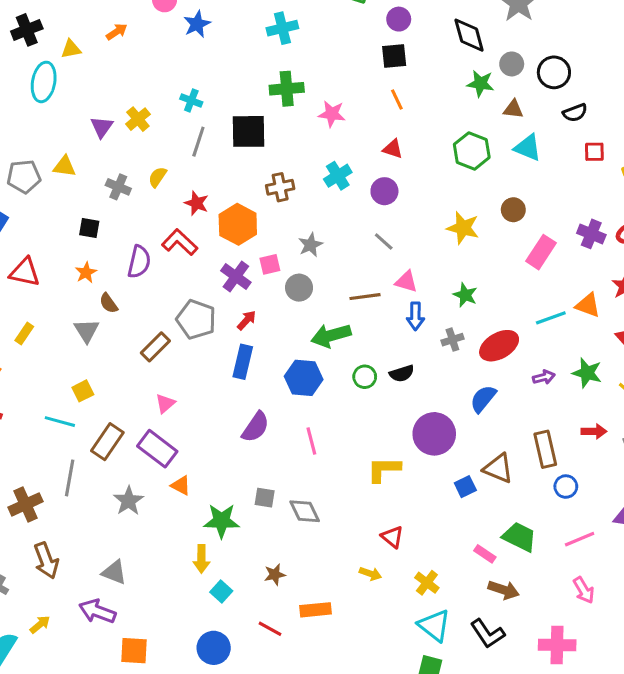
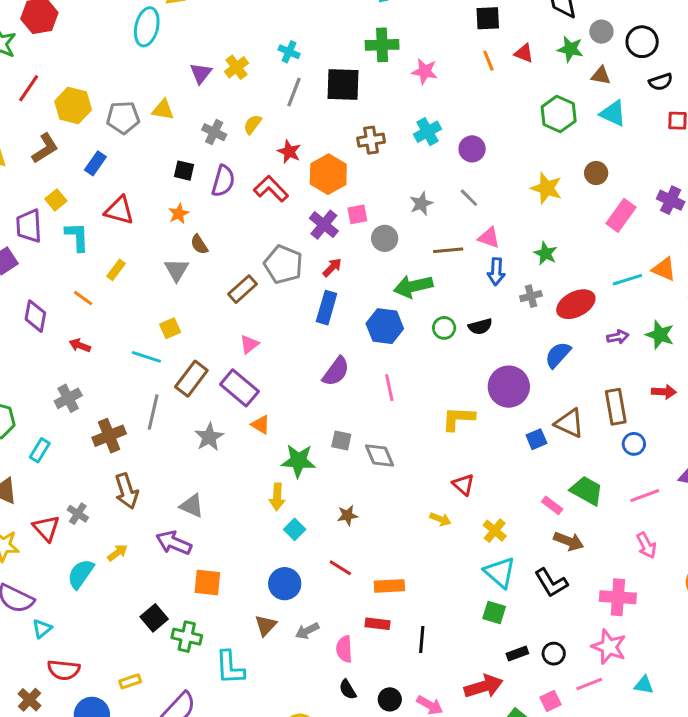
red triangle: (393, 149) -> (524, 53), moved
gray star: (310, 245) -> (421, 204), moved
purple semicircle: (139, 262) -> (223, 181), moved
orange rectangle: (315, 610) -> (389, 586), moved

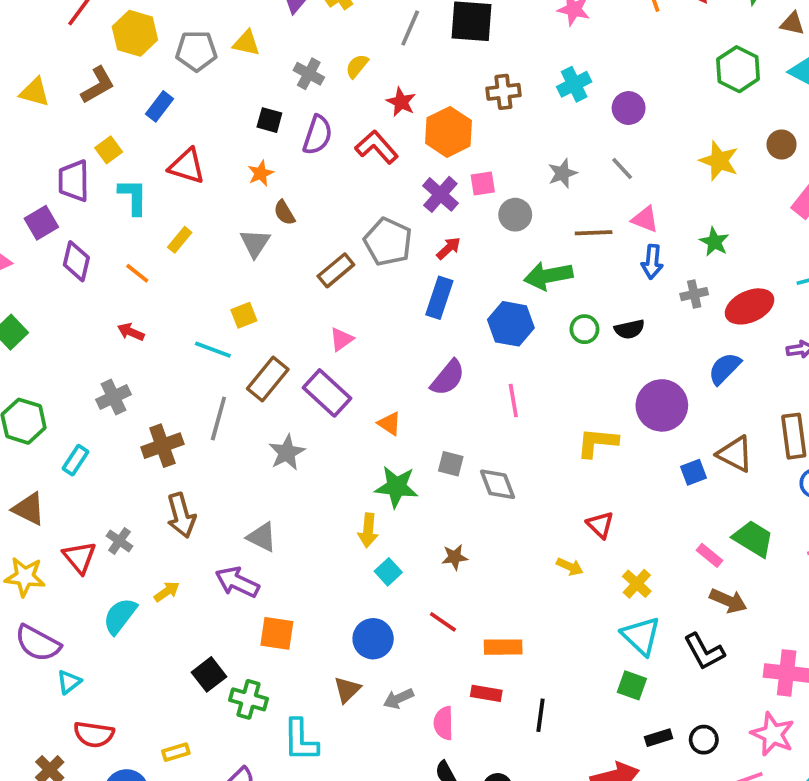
purple diamond: (35, 316) -> (76, 261), moved
orange triangle: (261, 425) -> (389, 424), moved

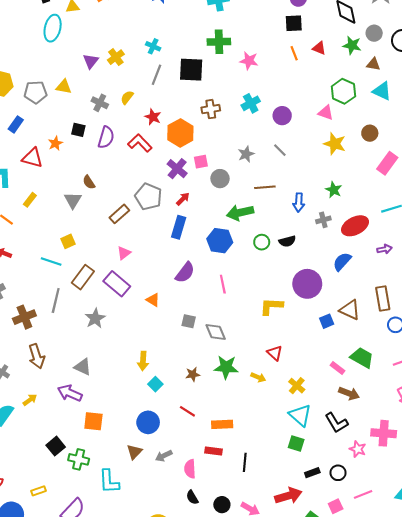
orange star: (261, 173) -> (55, 143), moved
pink triangle: (645, 219) -> (326, 113), moved
green star: (396, 487) -> (226, 367), moved
pink star: (773, 734) -> (358, 449), moved, size x0.7

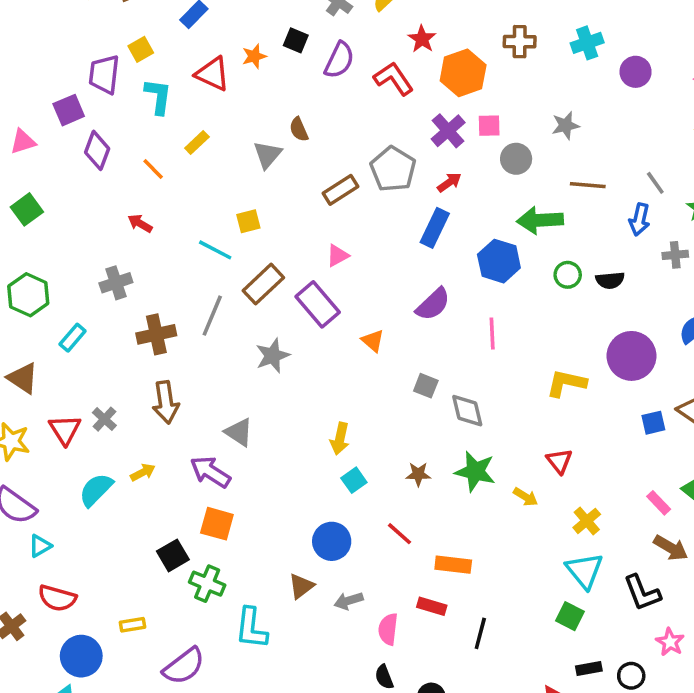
gray line: (280, 150) -> (655, 183), moved
orange square: (93, 421) -> (217, 524), moved

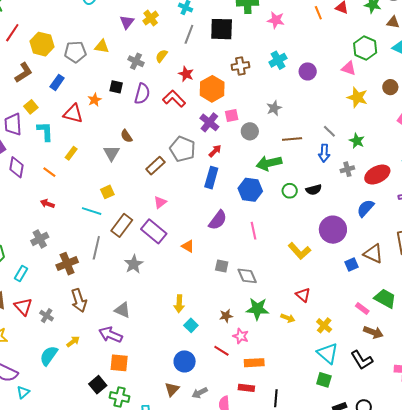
yellow L-shape: (566, 383) -> (299, 251), turned -135
red triangle: (65, 430) -> (23, 307), moved
pink star: (670, 642) -> (241, 336), moved

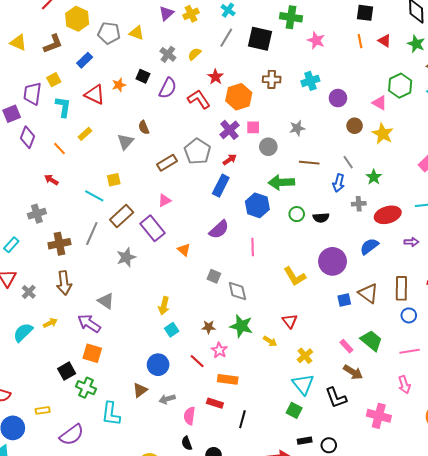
brown circle: (390, 87) -> (355, 126), moved

